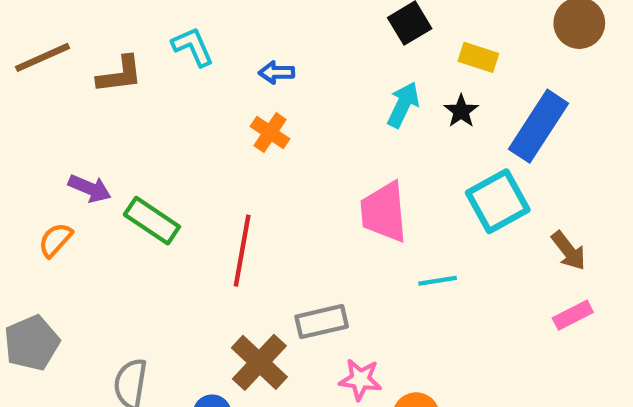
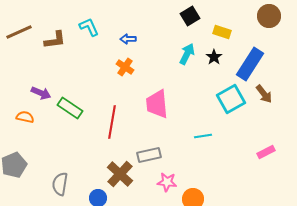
pink trapezoid: (384, 212) -> (157, 104), moved
orange semicircle: (55, 240) -> (25, 117), turned 60
brown arrow: (569, 251) -> (264, 94), moved

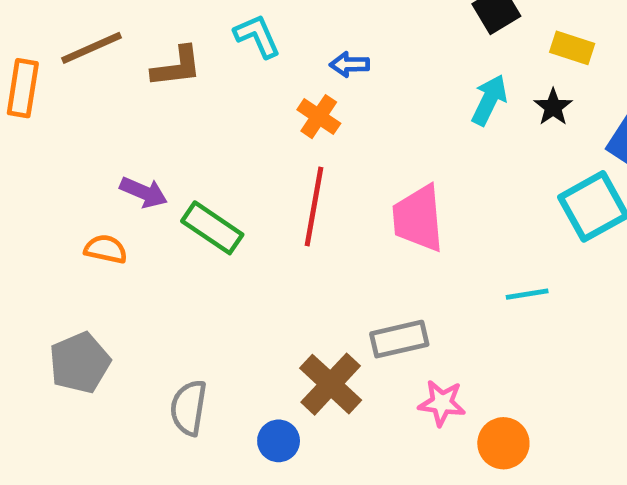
orange cross: (125, 67) -> (319, 117), moved
red line: (112, 122) -> (314, 206), moved

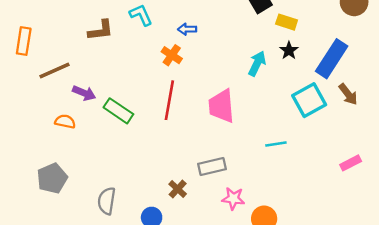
brown line: (91, 48) -> (54, 71), moved
yellow rectangle: (572, 48) -> (287, 22), moved
cyan arrow: (489, 100) -> (257, 63), moved
brown cross: (331, 384) -> (178, 189), size x0.6

